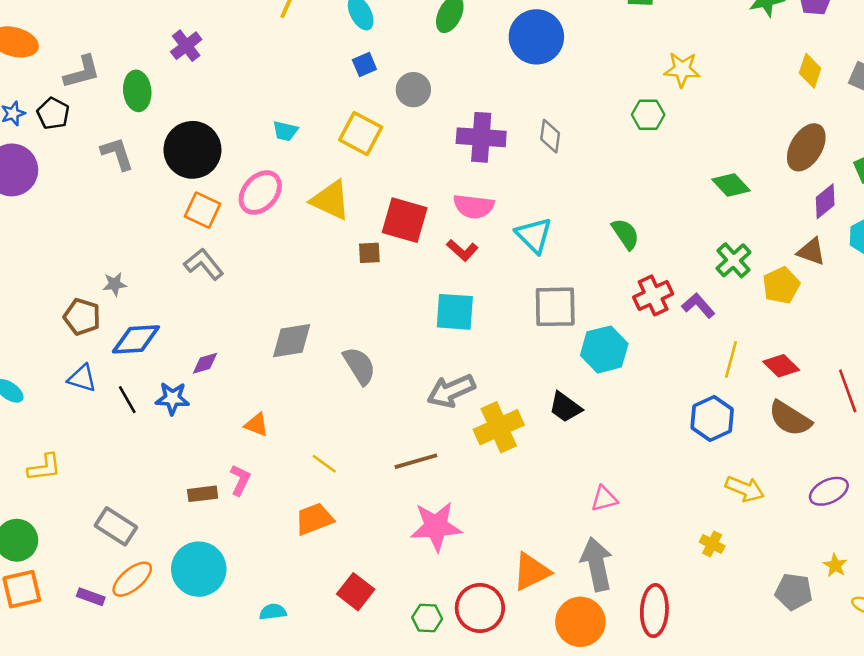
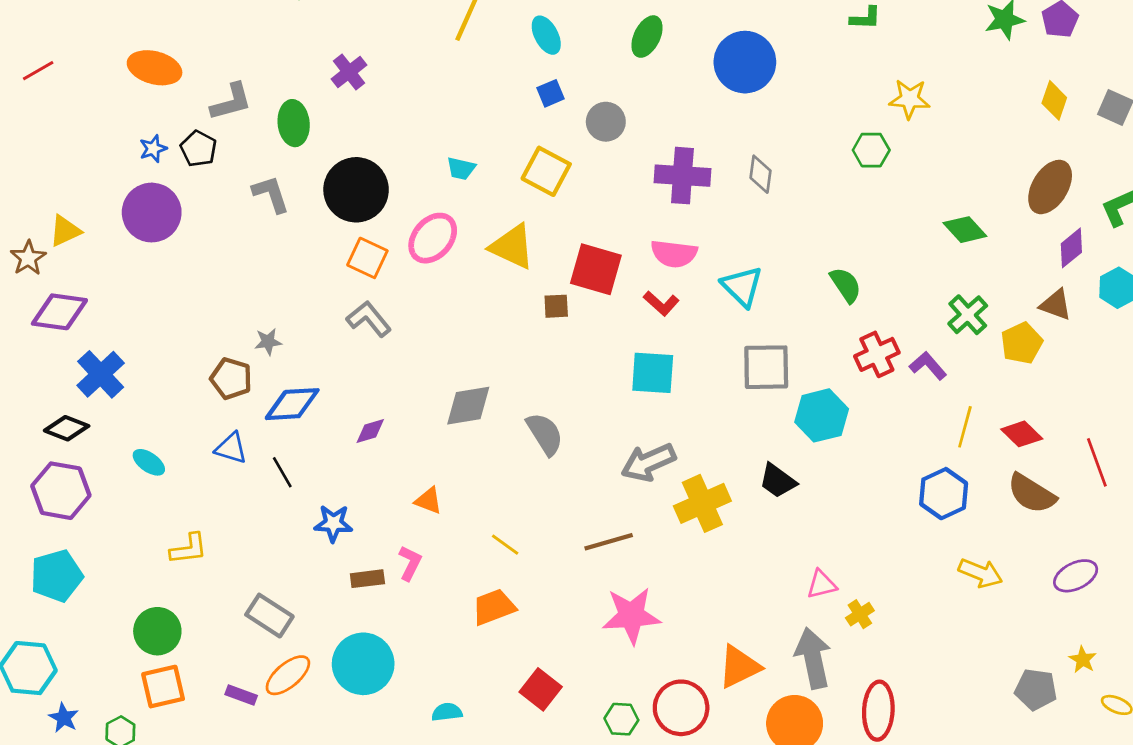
blue star: (172, 398) -> (333, 523), moved
yellow cross: (712, 544) -> (860, 614), moved, turned 30

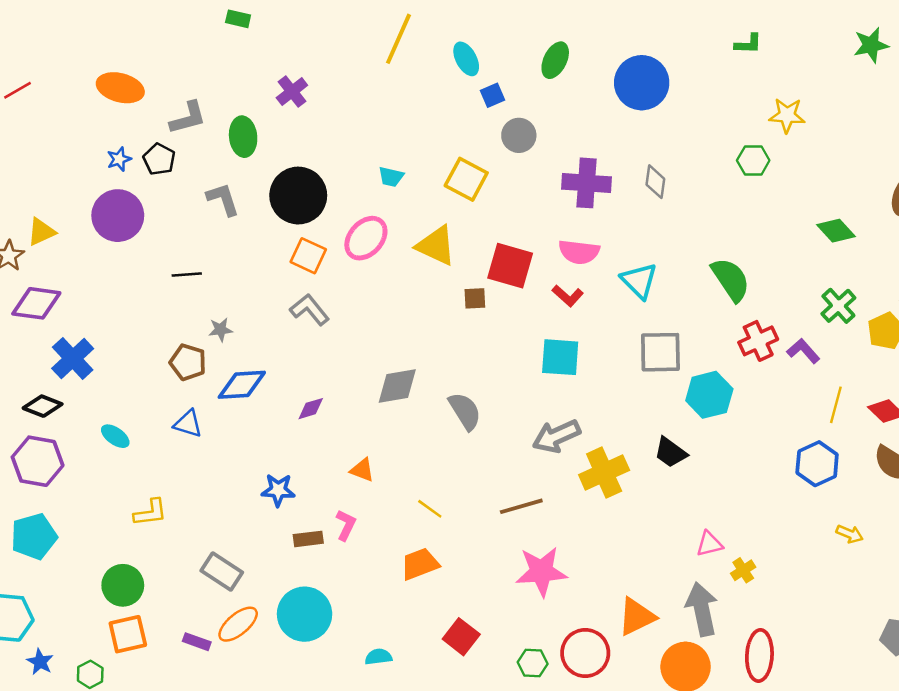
blue square: (550, 93) -> (493, 95), moved
green semicircle: (846, 285) -> (731, 279), size x1.4
black line: (282, 472) -> (187, 274), moved, turned -64
yellow arrow: (980, 573) -> (850, 534), size x0.7

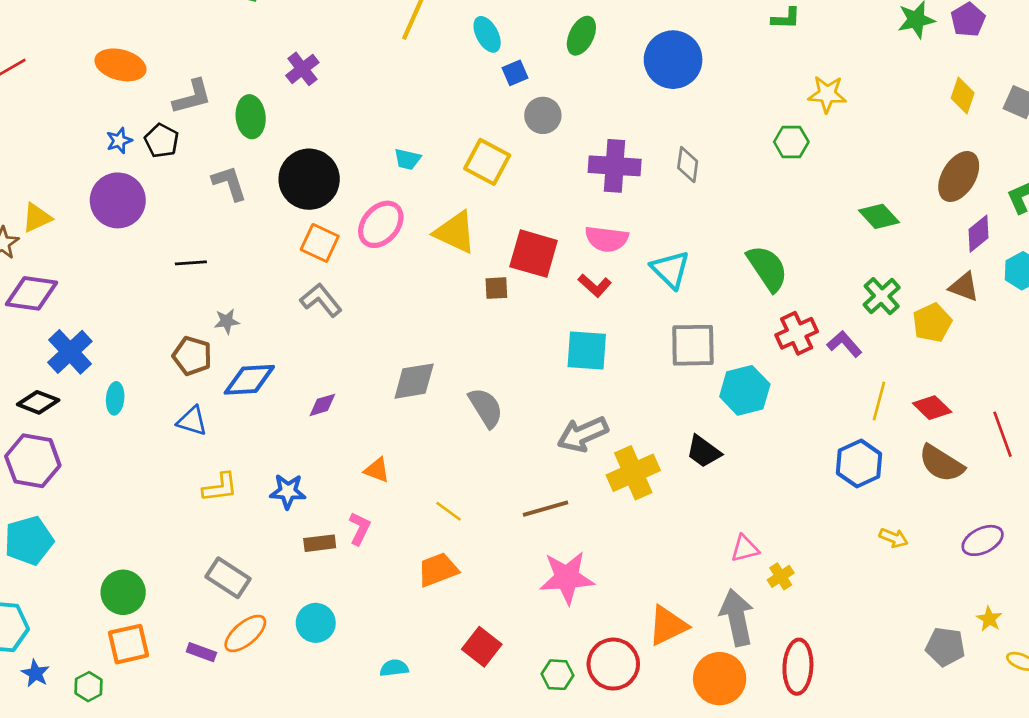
cyan ellipse: (115, 436) -> (115, 398), moved, turned 60
yellow L-shape: (150, 513) -> (220, 487), moved
cyan circle: (305, 614) -> (316, 623), size x0.7

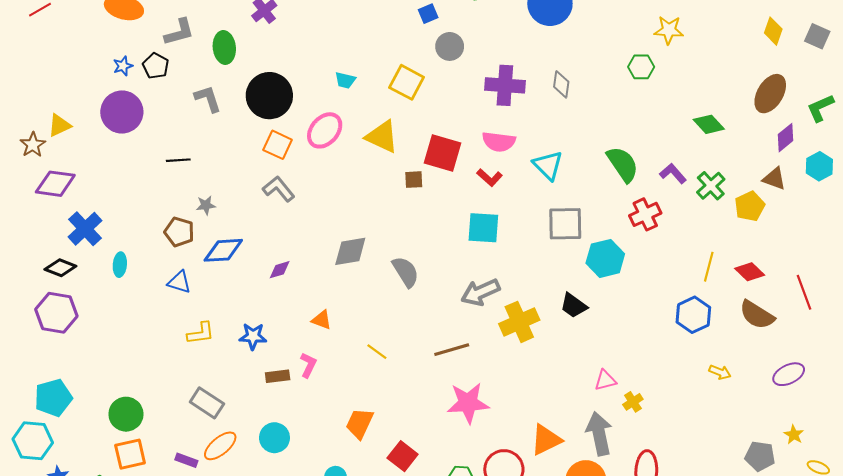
purple L-shape: (844, 344) -> (673, 173), moved
cyan pentagon: (29, 540) -> (53, 398), moved
orange trapezoid: (438, 570) -> (359, 423), moved, turned -44

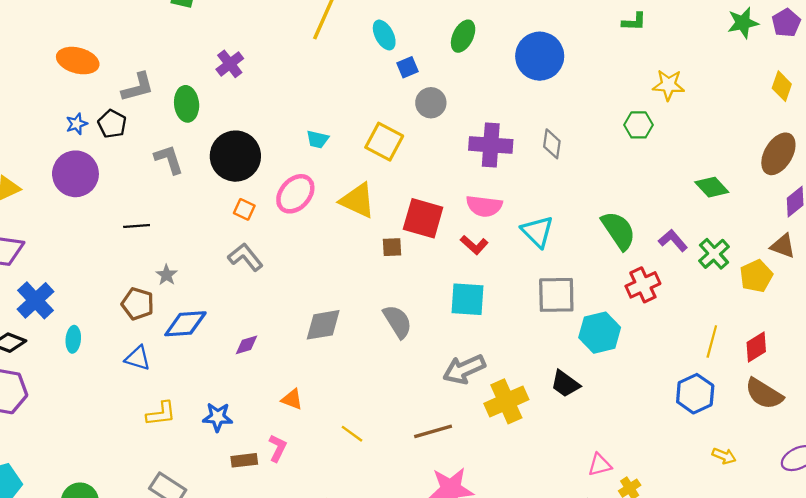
orange square: (278, 145) -> (244, 209), size x0.7
gray star: (206, 205) -> (167, 275), turned -30
gray semicircle: (406, 272) -> (398, 322), moved
red diamond: (750, 272) -> (756, 347), turned -76

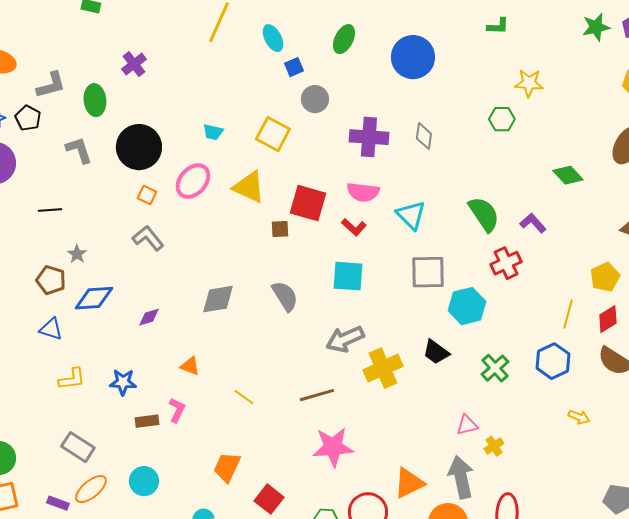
green cross: (714, 254) -> (495, 368), moved
yellow pentagon: (756, 276) -> (605, 277), moved

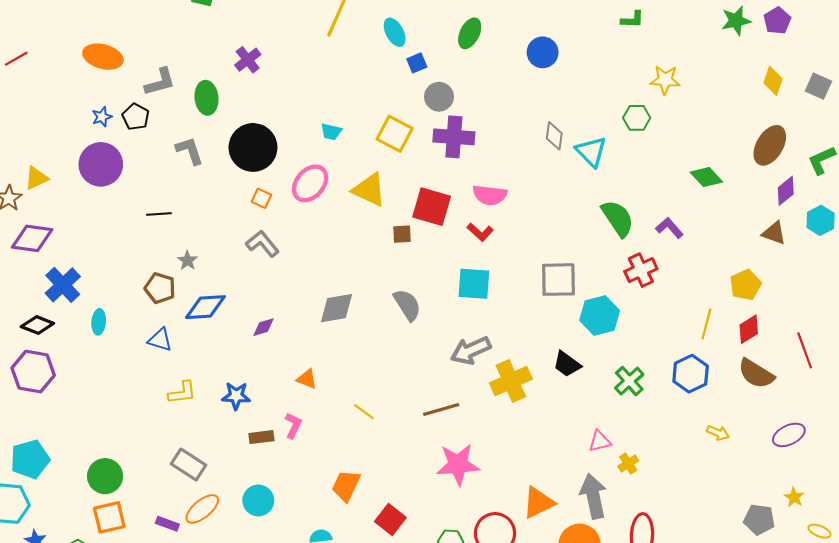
blue circle: (413, 57) -> (543, 52), size x0.7
purple cross: (369, 137) -> (454, 137), moved
cyan triangle: (411, 215) -> (591, 152), moved

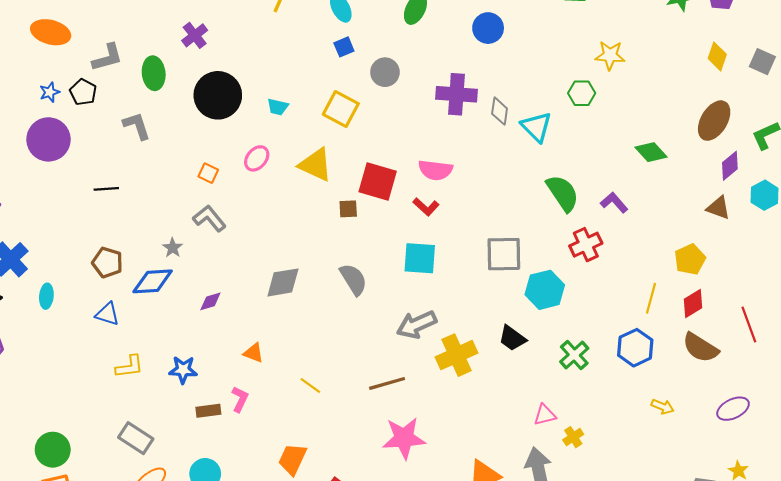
blue square: (417, 63) -> (344, 47), moved
purple cross: (454, 137) -> (456, 94), moved
black circle: (253, 147) -> (218, 95), moved
pink ellipse: (310, 183) -> (257, 158), size x0.7
gray star: (187, 261) -> (173, 248), moved

